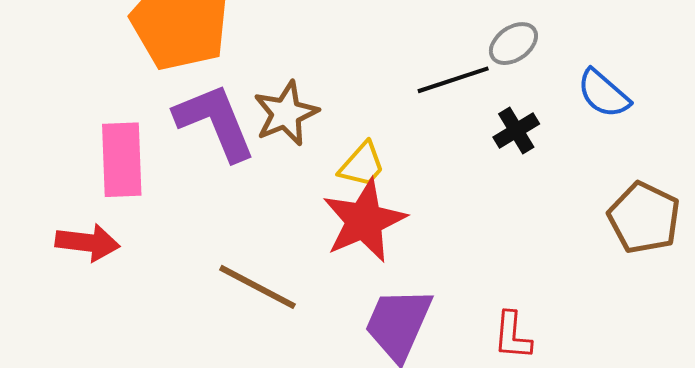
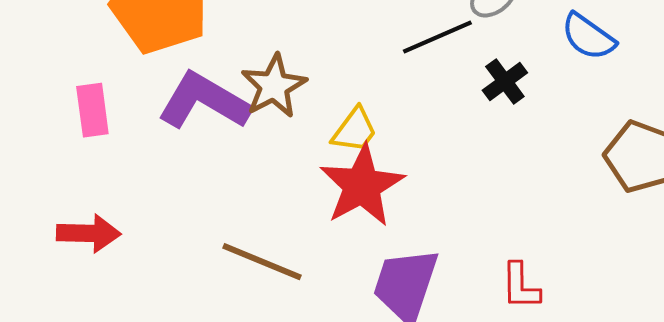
purple L-shape: (215, 122) -> (204, 101), turned -32
pink rectangle: (122, 160) -> (92, 110), moved, size x0.7

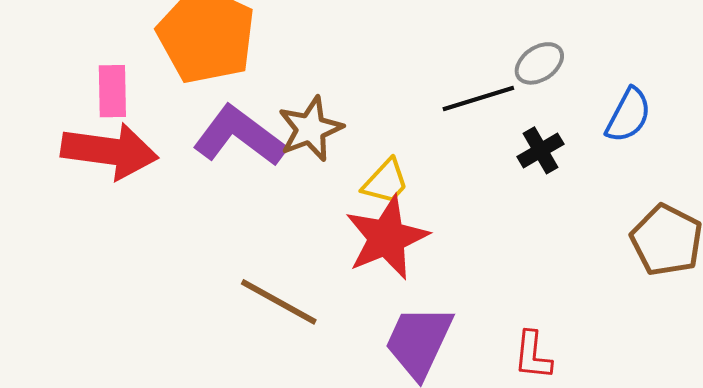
blue semicircle: (588, 37) -> (628, 115), turned -104
pink rectangle: (92, 110) -> (112, 91), moved
red arrow: (89, 233) -> (109, 151), moved, size x1.5

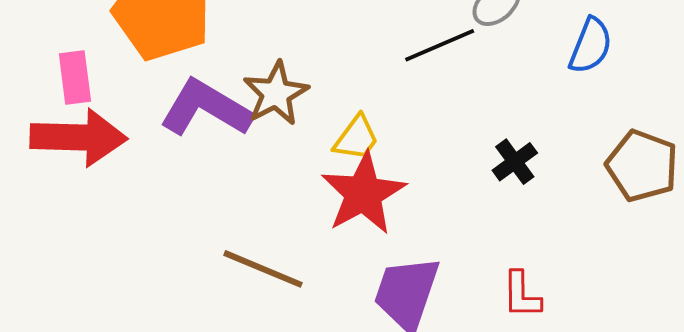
black cross: (540, 150) -> (515, 162), moved

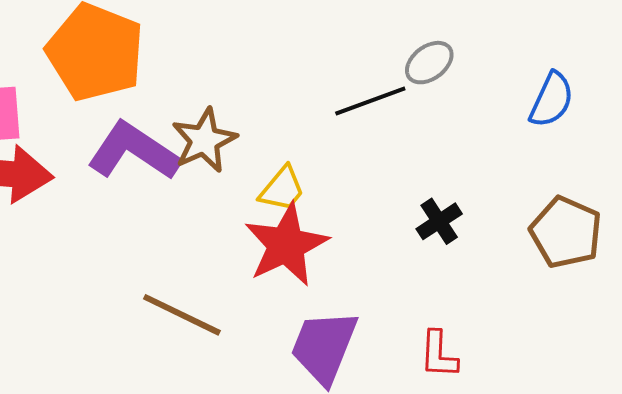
blue semicircle: (591, 46) -> (552, 100), moved

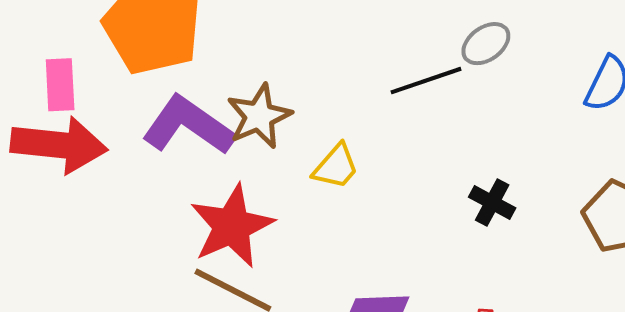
black cross: (439, 221) -> (492, 202), turned -30
red star: (286, 245) -> (232, 226), moved

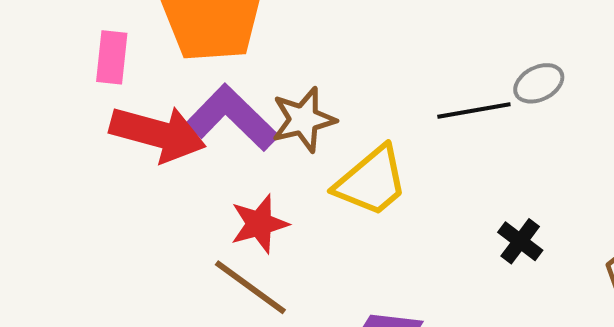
red arrow: (59, 145) -> (158, 134), moved
yellow trapezoid: (336, 167) -> (371, 181), size x1.6
red star: (232, 226) -> (259, 224), size x0.7

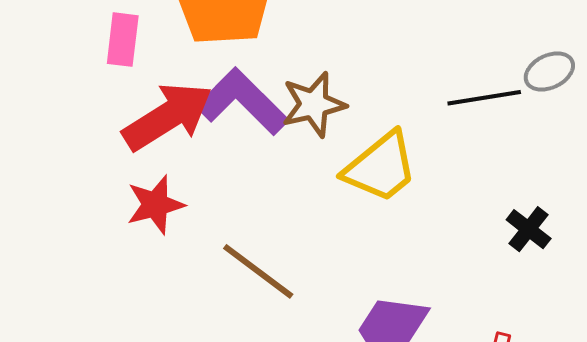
red arrow: (158, 134) -> (168, 116), turned -48
red star: (259, 224) -> (155, 205), moved

